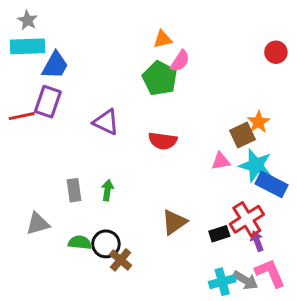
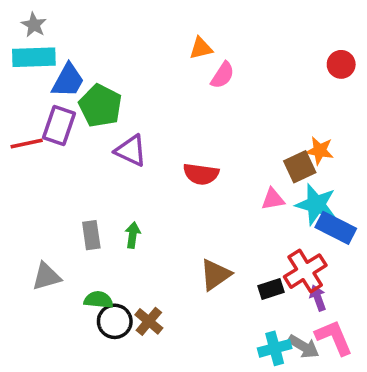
green pentagon: (160, 78) -> (100, 106), moved
orange star: (258, 122) -> (320, 151), turned -30
black circle: (106, 244) -> (115, 321), moved

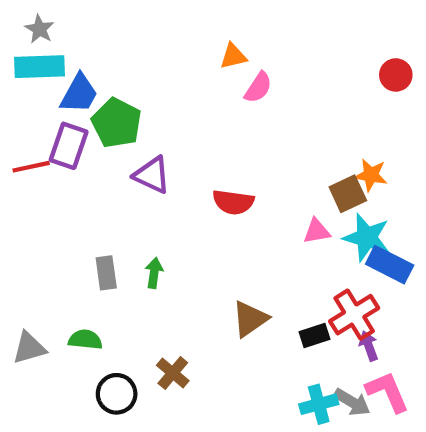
gray triangle: (46, 276) -> (29, 348), moved
green semicircle: (99, 300) -> (85, 340), moved
black circle: (115, 321) -> (117, 394), moved

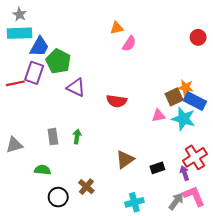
blue rectangle: (390, 265) -> (195, 101), moved
red cross: (354, 315) -> (195, 157), moved
gray triangle: (29, 348) -> (14, 145), moved
gray arrow: (352, 402) -> (176, 201), turned -84
cyan cross: (319, 404) -> (134, 202), moved

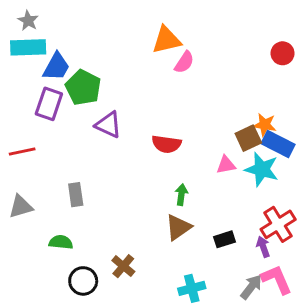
orange triangle: (117, 28) -> (166, 40), size x1.5
red line: (15, 83) -> (22, 152), moved
green arrow: (77, 137) -> (181, 195), moved

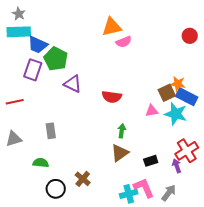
pink semicircle: (184, 62) -> (124, 42), turned 35
blue trapezoid: (56, 67) -> (38, 45), turned 85
pink L-shape: (277, 279) -> (144, 188), moved

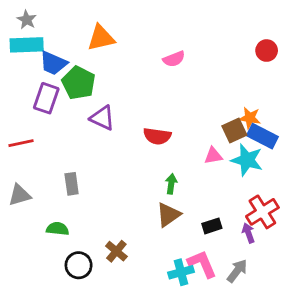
orange triangle: (112, 27) -> (101, 38), moved

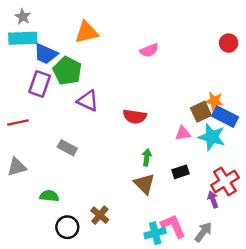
gray rectangle: (72, 184) -> (67, 148), moved, turned -54
brown triangle: (168, 215) -> (144, 184), turned -40
black rectangle: (212, 226) -> (180, 172), moved

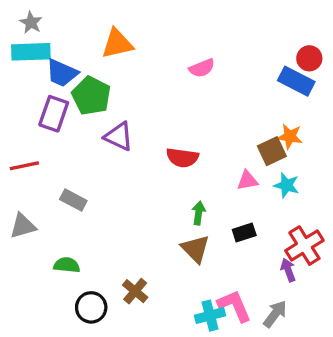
blue rectangle: (225, 116) -> (296, 81), moved
cyan star: (212, 137) -> (287, 185), size x0.7
gray rectangle: (67, 148) -> (73, 200), moved

